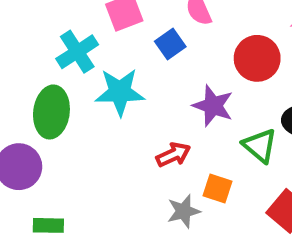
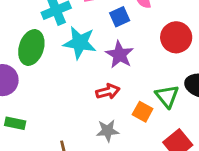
purple star: (213, 106) -> (120, 55), moved
orange square: (217, 188) -> (143, 112), moved

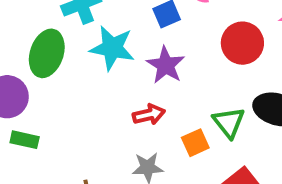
orange square: (143, 112) -> (195, 143), turned 36
green rectangle: (15, 123) -> (25, 140), moved

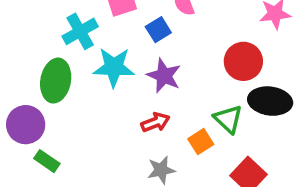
red circle: (242, 43) -> (243, 61), moved
green rectangle: (25, 140) -> (47, 161), turned 30

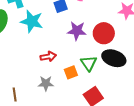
purple star: (164, 76) -> (77, 31), moved, turned -30

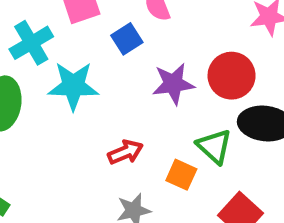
orange square: (71, 72) -> (181, 175), turned -32

